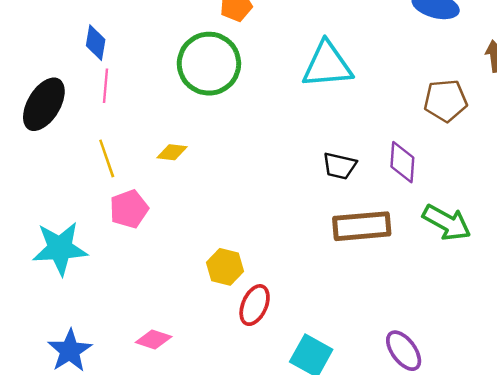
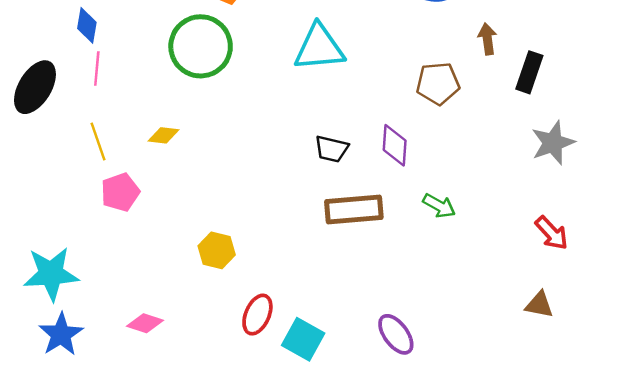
green arrow: (447, 223) -> (439, 206), size x0.7
cyan star: (60, 248) -> (51, 274), moved
red ellipse: (255, 305) -> (257, 315), moved

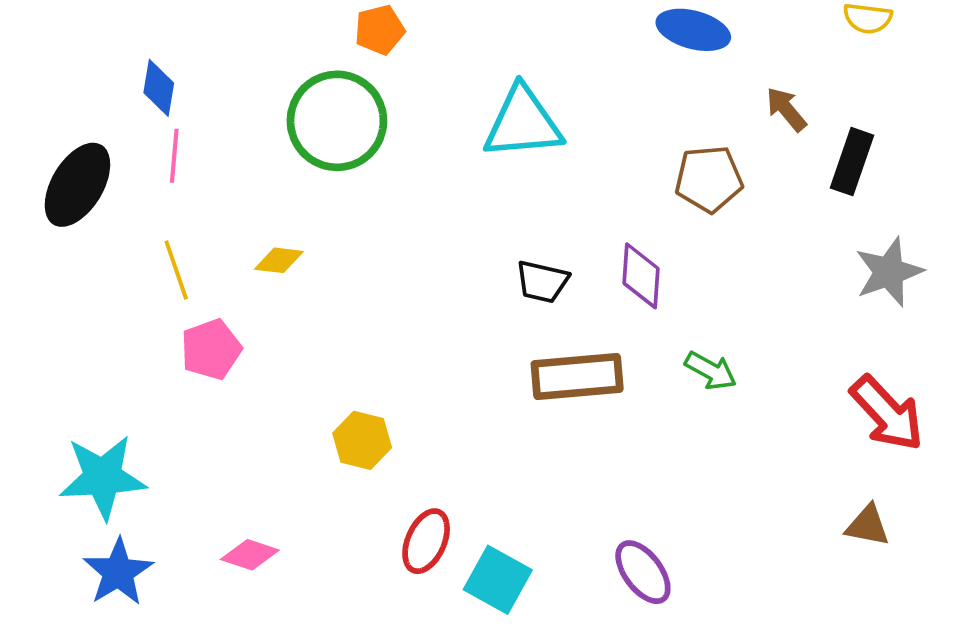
brown arrow: (487, 39) -> (786, 109), turned -32
red arrow: (552, 233) -> (887, 413), size x1.4

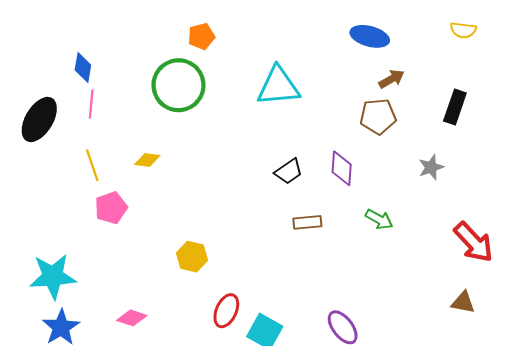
brown arrow: (786, 109) -> (392, 79), moved, turned 100
gray star: (889, 272) -> (431, 167), moved, size x0.7
black trapezoid: (542, 282) -> (289, 171), turned -48
brown rectangle: (577, 376) -> (307, 222), size x0.6

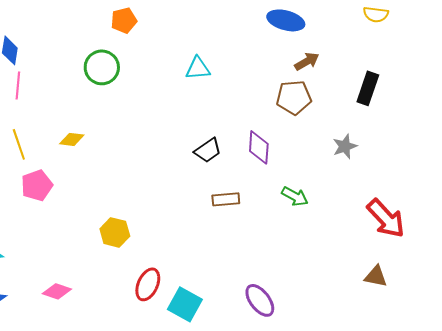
green circle: (178, 85) -> (102, 67), size x0.7
cyan triangle: (278, 86) -> (198, 68), size x0.6

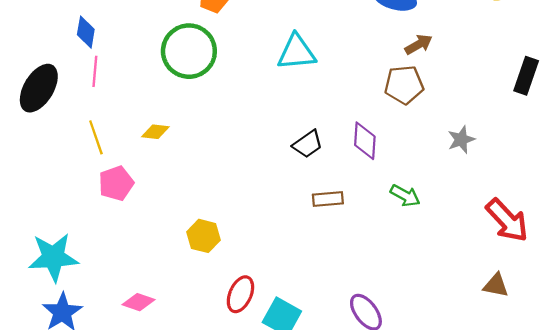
green circle: (102, 67) -> (189, 51), size x1.4
cyan triangle: (198, 68) -> (296, 52), size x1.4
black rectangle: (368, 88) -> (526, 76), moved

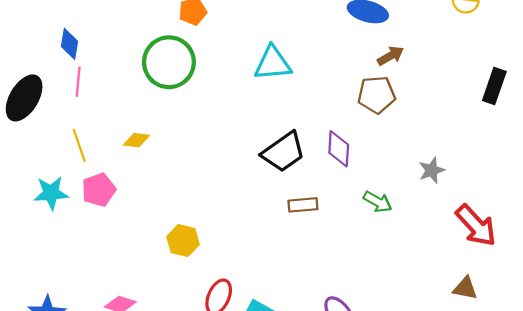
gray star: (461, 140) -> (432, 170), moved
black trapezoid: (308, 144) -> (284, 152), size x1.5
cyan star: (53, 257) -> (51, 193), moved, size x0.7

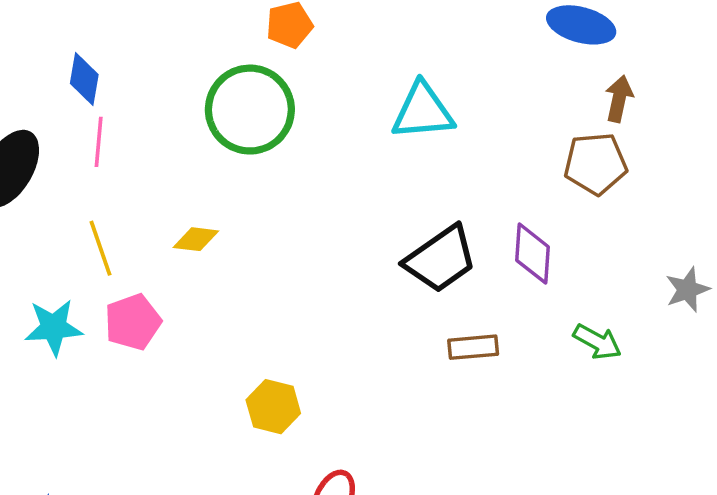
brown arrow: (391, 56) -> (619, 99), turned -48

